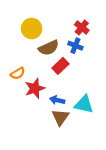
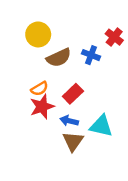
red cross: (82, 27) -> (114, 37), moved
red rectangle: (60, 66) -> (73, 94), moved
orange semicircle: (18, 73) -> (39, 89), moved

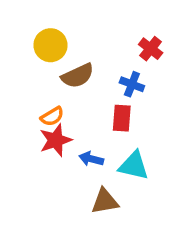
blue cross: (91, 55) -> (132, 84), moved
red rectangle: (73, 94) -> (122, 118), moved, turned -42
brown triangle: (73, 141) -> (105, 201), moved, turned 45

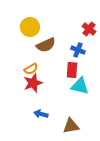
blue arrow: (91, 159) -> (41, 114), moved
cyan triangle: (134, 166) -> (80, 86), moved
brown triangle: (105, 201) -> (71, 126), moved

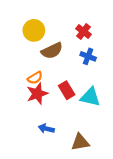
red cross: (89, 29) -> (84, 32), moved
red rectangle: (72, 70) -> (67, 90), moved, turned -35

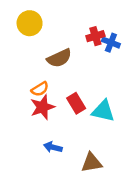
yellow circle: (34, 30) -> (30, 23), moved
red cross: (84, 32) -> (95, 36), turned 35
blue cross: (88, 56) -> (111, 43), moved

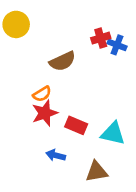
yellow circle: (30, 23) -> (16, 24), moved
red rectangle: (76, 103) -> (76, 125), moved, turned -36
cyan triangle: (103, 111) -> (113, 133), moved

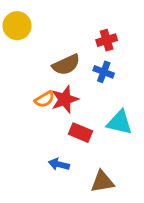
blue cross: (117, 45) -> (104, 72), moved
red star: (45, 113) -> (65, 99), moved
cyan triangle: (113, 133) -> (120, 122), moved

